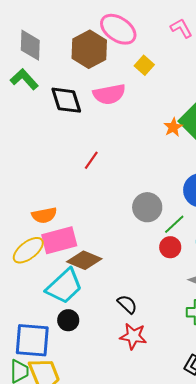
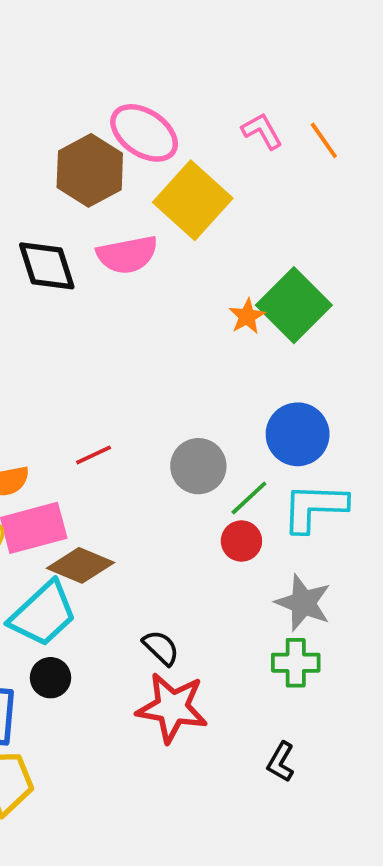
yellow square: (144, 65) -> (193, 200), size x2.0
red line: (91, 160) -> (94, 455), moved, turned 30
red star: (133, 336) -> (172, 708), size x1.4

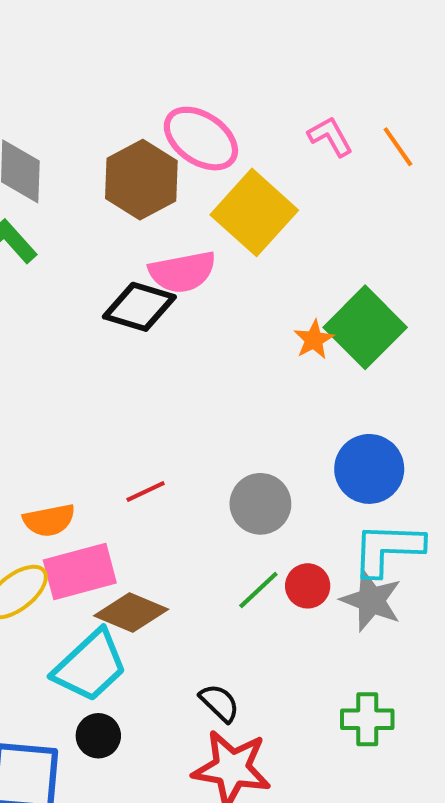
black diamond: (47, 266) -> (139, 307), moved, turned -56
green line: (249, 498) -> (258, 590), moved
gray star: (303, 603) -> (371, 600), moved

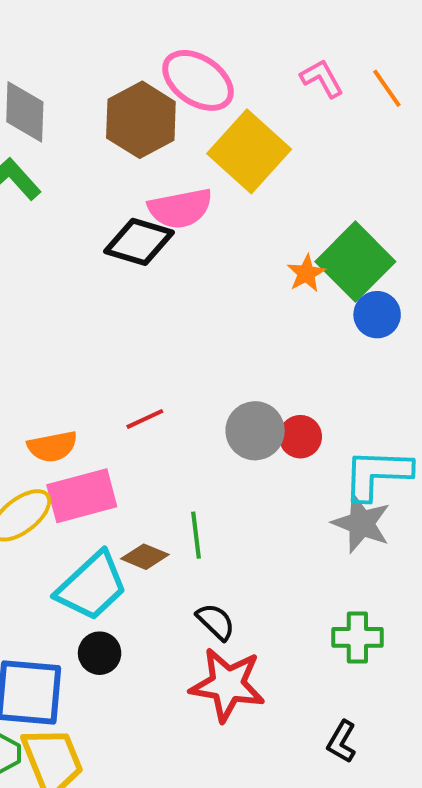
blue circle: (369, 469) -> (377, 315), moved, size x0.7
red circle: (308, 586) -> (300, 437), moved
green line: (258, 590) -> (196, 535), moved, turned -54
brown diamond: (131, 613) -> (145, 557), moved, size x0.7

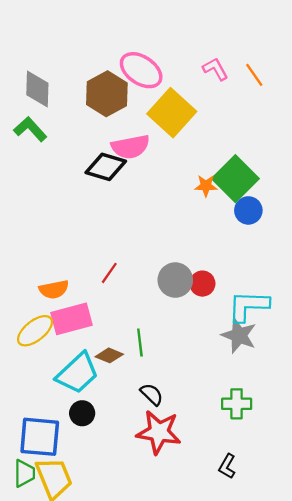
orange star: (306, 273) -> (206, 186), turned 30
red line: (145, 419) -> (109, 273), turned -30

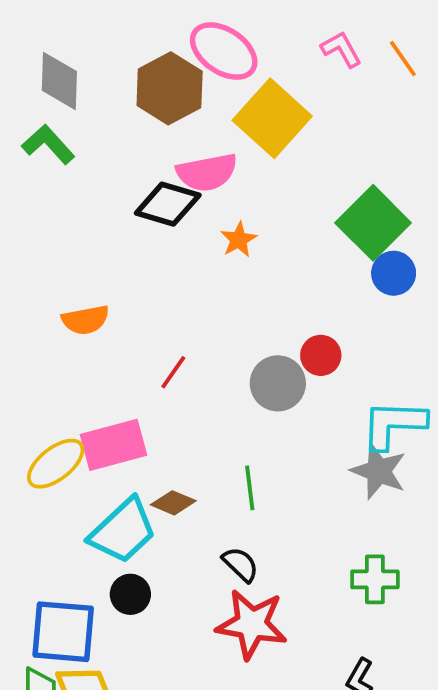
orange star: (206, 186) -> (239, 240), moved, turned -30
red circle: (202, 284) -> (321, 355), moved
orange semicircle: (54, 289) -> (86, 320), moved
green line: (140, 343) -> (250, 488), moved

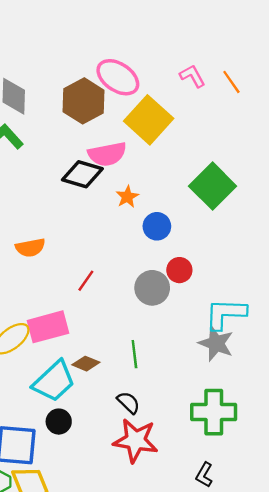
blue circle: (394, 273) -> (157, 226), moved
green cross: (375, 579) -> (214, 412), size x1.5

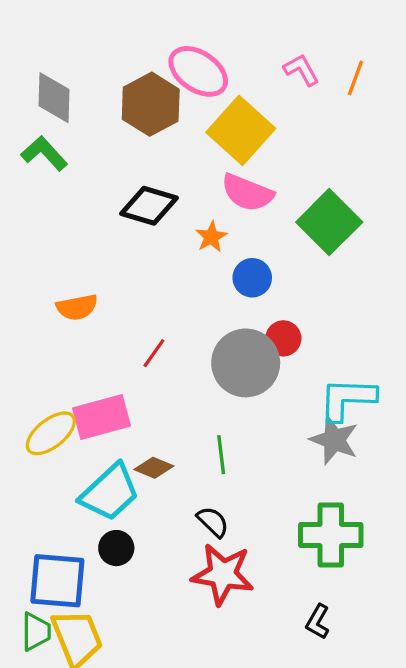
orange line: (231, 82) -> (355, 78), turned 55
pink semicircle: (107, 154) -> (247, 193), moved, turned 33
gray circle: (152, 288) -> (246, 363), size x1.4

